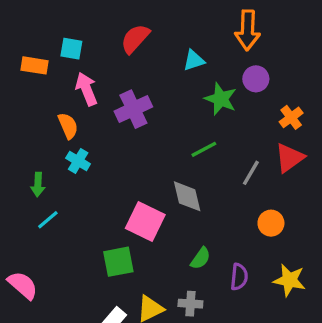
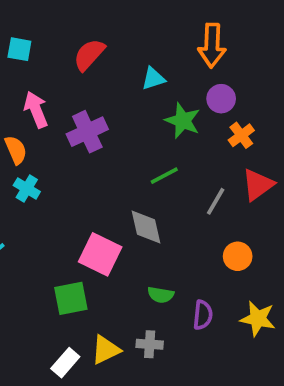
cyan square: (71, 49) -> (19, 49), moved
orange cross: (291, 117) -> (241, 135), moved
green semicircle: (201, 258) -> (161, 295), turned 65

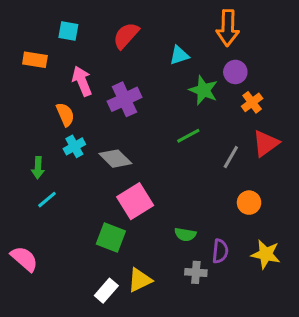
cyan cross: (27, 188) -> (74, 146), turned 30
gray diamond: (146, 227) -> (115, 159), moved, turned -32
pink square: (100, 254) -> (135, 201), turned 32
green square: (71, 298) -> (111, 238), turned 32
gray cross: (150, 344) -> (196, 272), moved

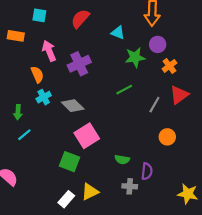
cyan triangle: (179, 55) -> (118, 33), turned 40
green star: (203, 90) -> (135, 57), turned -30
yellow star: (266, 254) -> (188, 194), moved

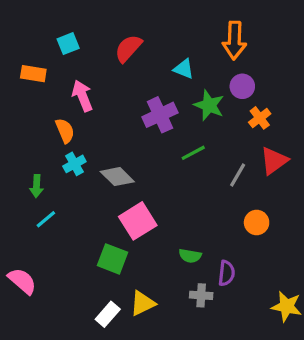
cyan square: (39, 15) -> (68, 44), turned -32
green star: (135, 57) -> (209, 105), turned 30
purple cross: (79, 64) -> (160, 115), moved

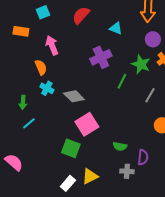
green star: (209, 105) -> (141, 64), moved
green line: (193, 153) -> (122, 81), turned -35
cyan cross: (74, 164) -> (47, 88), turned -32

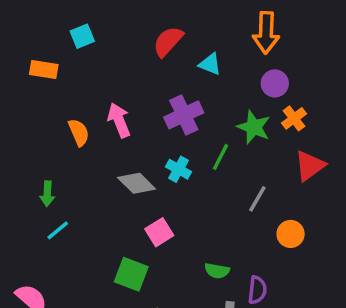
red semicircle: (81, 15) -> (168, 41), moved
pink arrow: (52, 45) -> (119, 120), moved
cyan cross: (47, 88) -> (179, 169), moved
gray line: (150, 95) -> (257, 199), moved
pink square: (87, 124) -> (159, 232), size x0.7

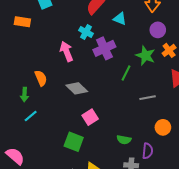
orange semicircle: (79, 132) -> (41, 78), moved
cyan cross: (179, 169) -> (86, 32), moved
gray line: (257, 199) -> (148, 98), turned 49
orange circle: (291, 234) -> (163, 127), moved

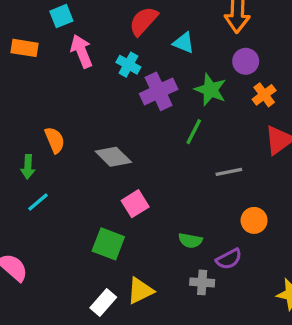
pink arrow: (67, 51) -> (82, 51), moved
green star: (145, 56) -> (210, 90), moved
purple semicircle: (148, 151) -> (229, 259), turned 56

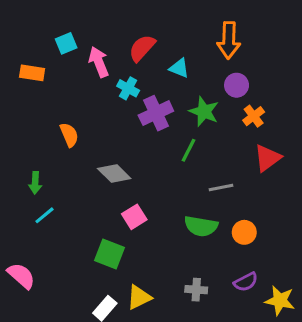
pink arrow: (82, 51) -> (99, 62), moved
orange semicircle: (55, 140) -> (69, 135), moved
green semicircle: (190, 241) -> (201, 226), moved, size x1.5
purple semicircle: (229, 259) -> (246, 282), moved

